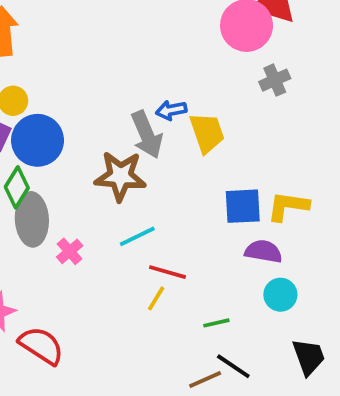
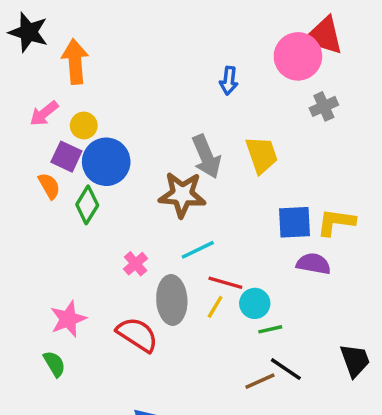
blue arrow: (171, 110) -> (229, 81), moved, turned -72
gray ellipse: (32, 219) -> (172, 300), moved
cyan circle: (280, 295) -> (255, 303), moved
red semicircle: (41, 346) -> (137, 335), moved

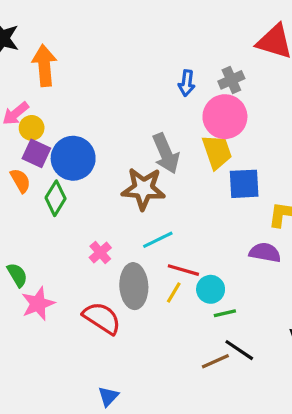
pink circle: (298, 56) -> (225, 117), moved
gray cross: (324, 106) -> (231, 80), moved
yellow circle: (84, 125) -> (32, 128), moved
blue square: (294, 222) -> (244, 184), moved
green semicircle: (54, 364) -> (17, 275), moved

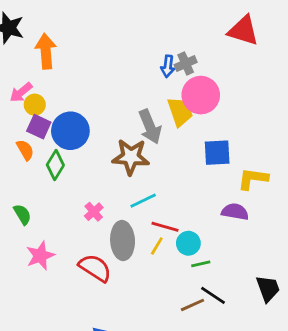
gray cross: (231, 80) -> (186, 64), moved
yellow trapezoid: (217, 152) -> (180, 112), moved
green semicircle: (17, 275) -> (22, 214), moved

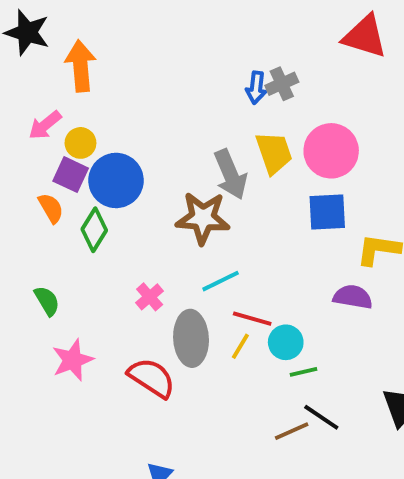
pink circle: (201, 95) -> (331, 151), moved
yellow circle: (35, 105) -> (80, 143), moved

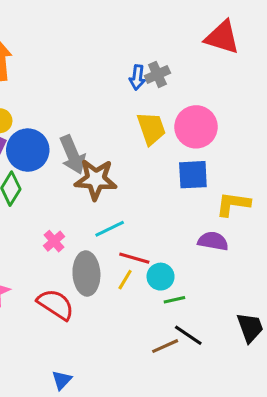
gray arrow: (230, 175) -> (73, 155), moved

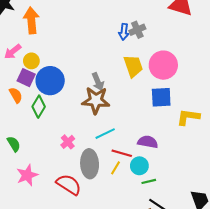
gray arrow: (73, 155) -> (98, 82), moved, size x0.7
purple semicircle: (213, 241) -> (148, 142), moved

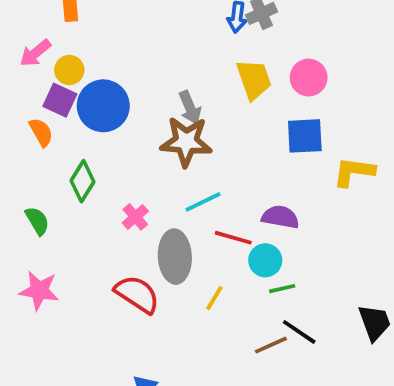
pink circle: (163, 65) -> (309, 78), size x0.7
green diamond: (39, 107) -> (82, 181), moved
yellow line: (116, 168) -> (214, 298), moved
pink star: (27, 175) -> (39, 290), moved, turned 30

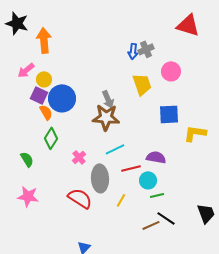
pink circle: (309, 78) -> (171, 71), moved
orange semicircle: (41, 132) -> (46, 112), moved
red line: (233, 238) -> (131, 168), turned -30

